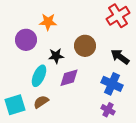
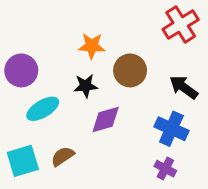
orange star: (48, 22) -> (92, 46), moved
purple circle: (26, 40) -> (21, 70), moved
cyan ellipse: (39, 76) -> (43, 109), moved, turned 35

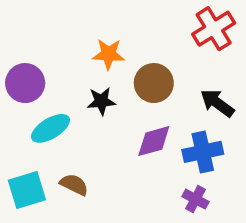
purple diamond: (106, 119) -> (154, 141), moved
blue cross: (171, 129) -> (203, 152), turned -36
brown semicircle: (63, 156) -> (74, 185), turned 60

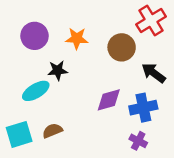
purple circle: (25, 83) -> (34, 36), moved
brown circle: (154, 83) -> (122, 47), moved
black star: (101, 101) -> (58, 70), moved
brown semicircle: (74, 185) -> (52, 131), turned -48

